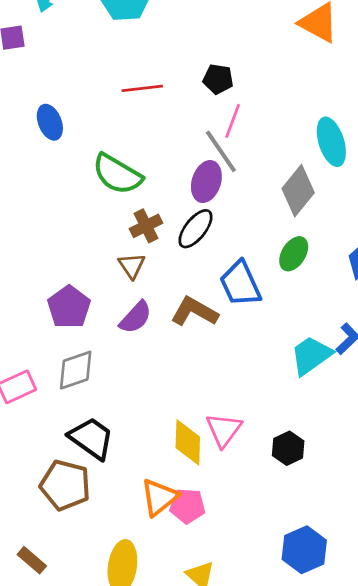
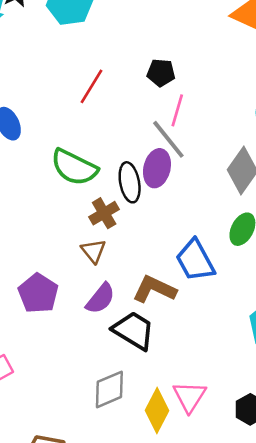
red line: (142, 88) -> (92, 86), turned -48
black ellipse: (195, 229) -> (130, 182), moved, turned -45
gray diamond: (76, 370) -> (109, 389), moved
black trapezoid: (91, 438) -> (134, 330), moved
yellow diamond: (188, 442) -> (157, 411), turned 30

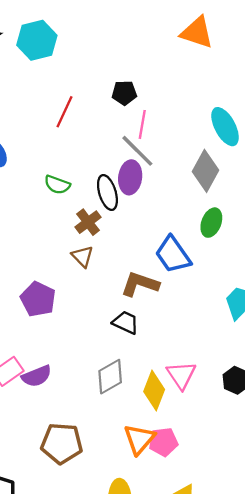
green semicircle: (74, 167) -> (57, 185), size x0.6
purple semicircle: (100, 298) -> (37, 376), moved, turned 36
black trapezoid: (134, 330) -> (126, 322), size x0.7

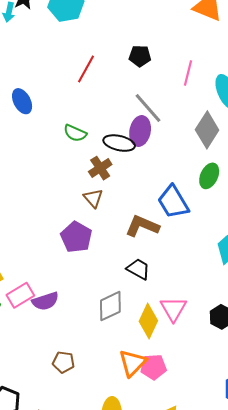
pink line: (142, 124) -> (188, 73), moved
black ellipse: (107, 192) -> (119, 143), turned -64
purple pentagon: (38, 299) -> (76, 237), moved
black trapezoid: (126, 322) -> (138, 269), moved
brown pentagon: (62, 443) -> (63, 362), size x0.6

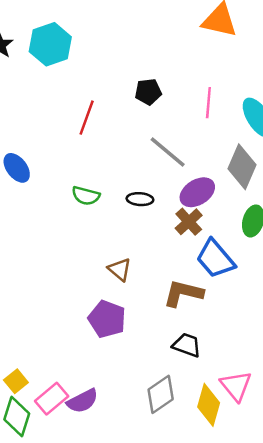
purple ellipse: (140, 131) -> (197, 192), moved, turned 56
black ellipse: (119, 143) -> (140, 199), size x0.7
brown cross: (100, 168) -> (189, 222), moved

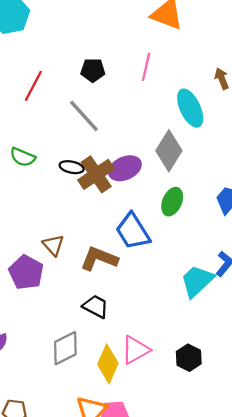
pink line: (208, 103) -> (146, 67), moved
gray line: (168, 152) -> (84, 116), moved
brown cross: (189, 222) -> (96, 174), moved, size x1.4
brown triangle: (120, 269) -> (53, 245), moved
pink triangle: (236, 386) -> (135, 350), turned 32

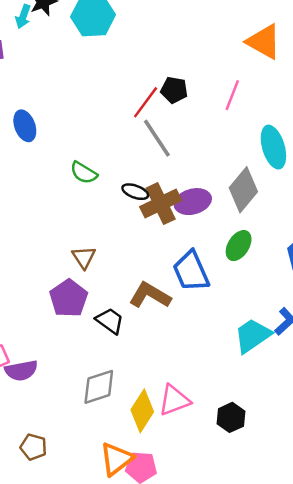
red line: (33, 86) -> (146, 102), moved
brown triangle: (53, 245) -> (84, 257), moved
black trapezoid: (96, 306) -> (110, 321), moved

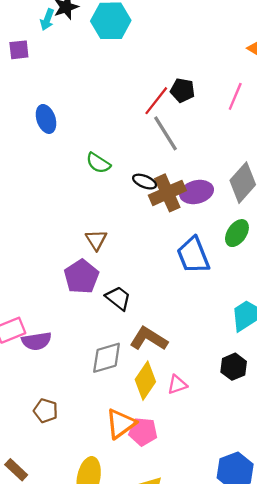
brown L-shape: (150, 295) -> (149, 339), moved
pink triangle: (174, 400) -> (177, 385), moved, size x0.7
black hexagon: (231, 417) -> (234, 367), moved

